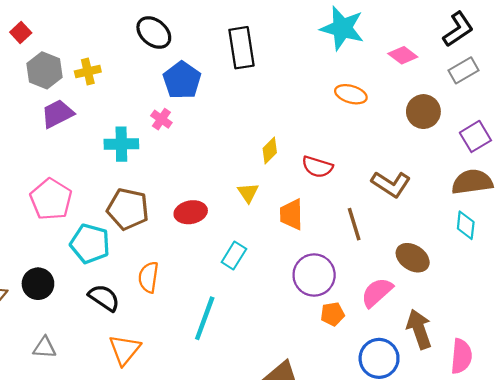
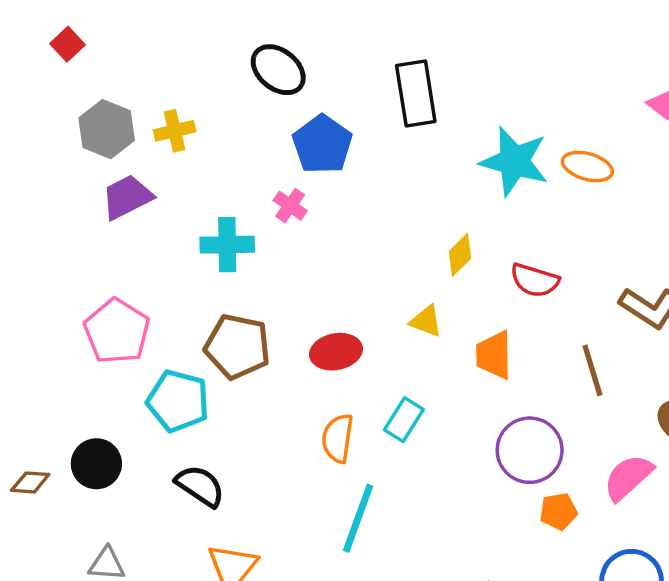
cyan star: (342, 28) -> (514, 161), moved
red square: (21, 33) -> (68, 44), moved
yellow triangle: (248, 193) -> (426, 321), turned -35
orange semicircle: (148, 277) -> (338, 438), moved

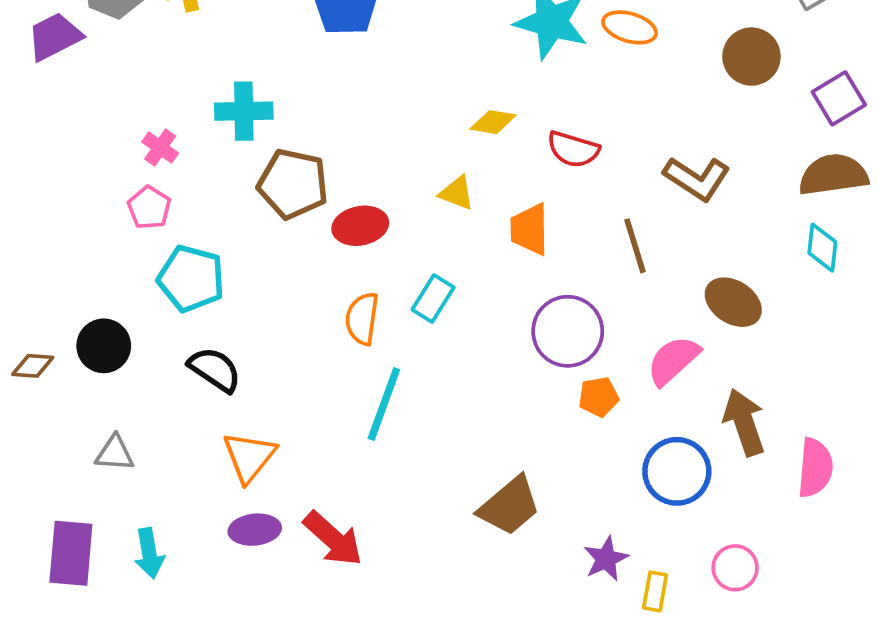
purple trapezoid: (127, 197) -> (55, 37), moved
pink cross: (290, 206) -> (160, 148), moved
yellow diamond: (460, 255) -> (493, 122), turned 54
pink pentagon: (117, 331) -> (149, 208), moved, size x0.6
brown pentagon: (237, 347) -> (293, 184), moved

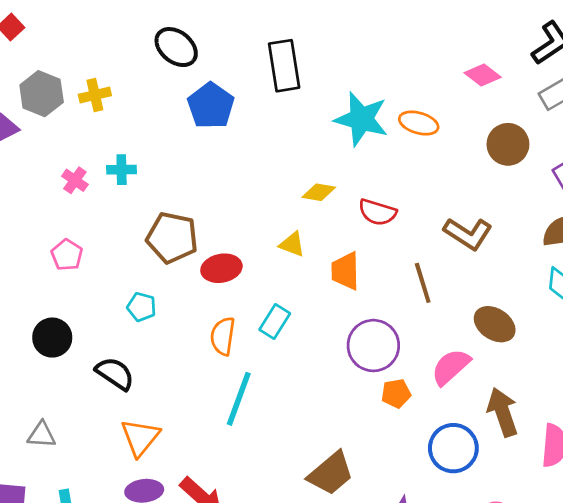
cyan cross: (244, 111) -> (122, 170), moved, size x0.7
pink cross: (160, 148) -> (75, 180), moved
cyan pentagon: (191, 279) -> (142, 307), moved, size x0.6
black circle: (104, 346) -> (52, 338), moved

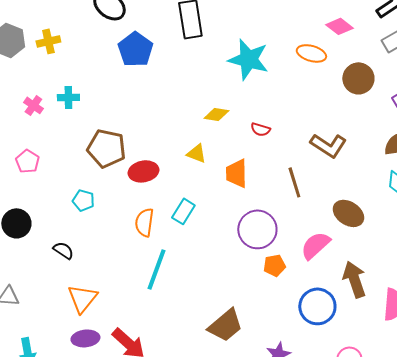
orange ellipse: (419, 123) -> (311, 53), moved
red semicircle: (377, 212) -> (260, 129), size x0.7
black semicircle: (115, 374) -> (63, 250), size x0.7

